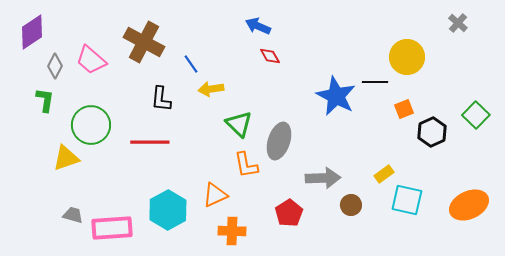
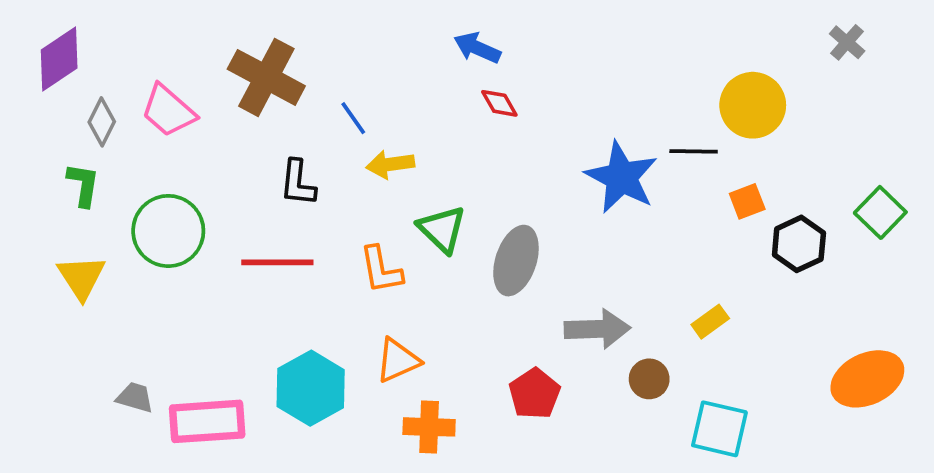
yellow triangle: (66, 158) -> (81, 277), moved, turned -44
orange L-shape: (246, 165) -> (381, 270), moved
cyan square: (407, 200) -> (719, 429), moved

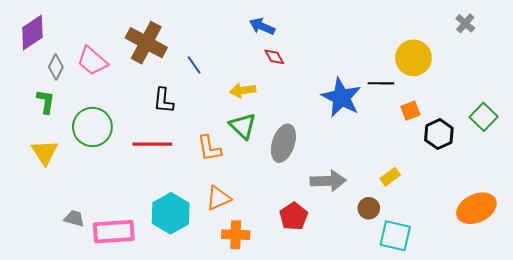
yellow arrow: (390, 164) -> (243, 90), moved
brown circle: (649, 379) -> (369, 208), moved

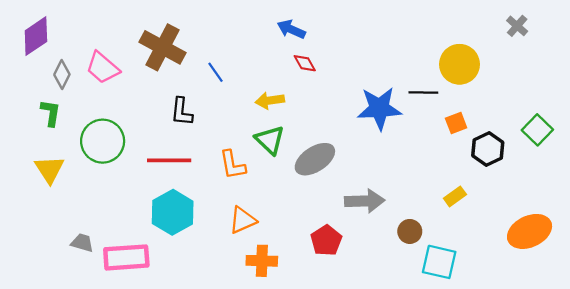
blue star: (341, 97) -> (379, 108), turned -30
gray ellipse: (283, 143) -> (315, 159), turned 39
yellow rectangle: (390, 177) -> (455, 196), moved
cyan hexagon: (171, 213) -> (173, 212), moved

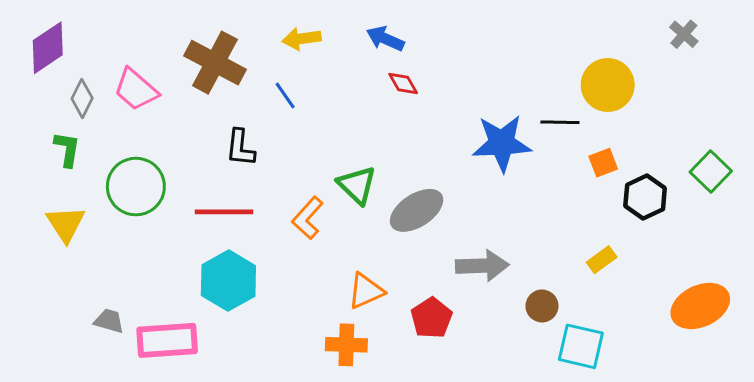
yellow arrow: (270, 100) -> (302, 39), moved
orange L-shape: (232, 165) -> (308, 218), turned 52
orange triangle: (243, 220) -> (366, 291), moved

